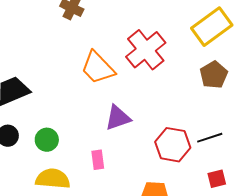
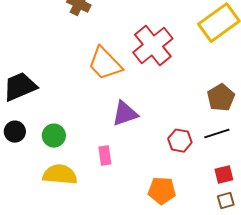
brown pentagon: (214, 75) -> (221, 98), moved
red hexagon: (173, 145) -> (180, 141), size x0.7

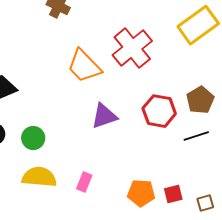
red hexagon: (180, 141) -> (159, 111), moved, size x1.4
pink rectangle: (105, 156) -> (84, 182), moved, turned 30
red square: (224, 175) -> (173, 194), moved

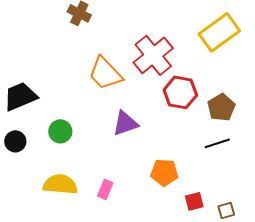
red hexagon: (159, 111) -> (180, 92), moved
green circle: (33, 138) -> (60, 131), moved
orange pentagon: (141, 193) -> (164, 172), moved

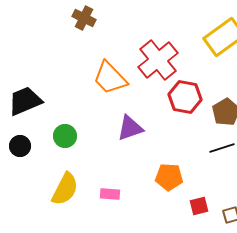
yellow semicircle: (60, 184) -> (65, 189), turned 112
pink rectangle: (105, 189) -> (110, 194), turned 72

